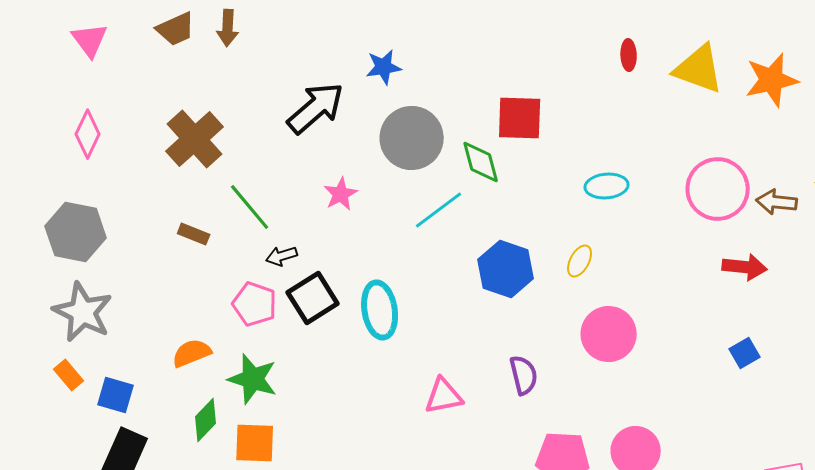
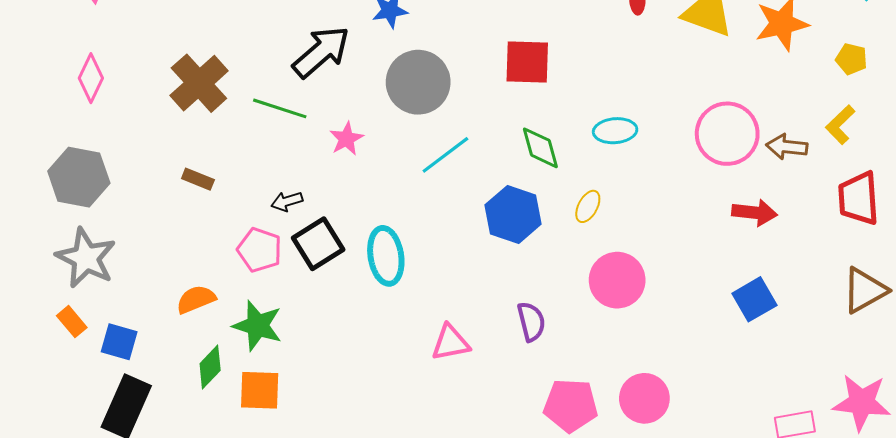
green diamond: (481, 162) -> (540, 148), moved
green line: (250, 207) -> (280, 108), moved, turned -32
blue square: (745, 353) -> (754, 299), size x1.4

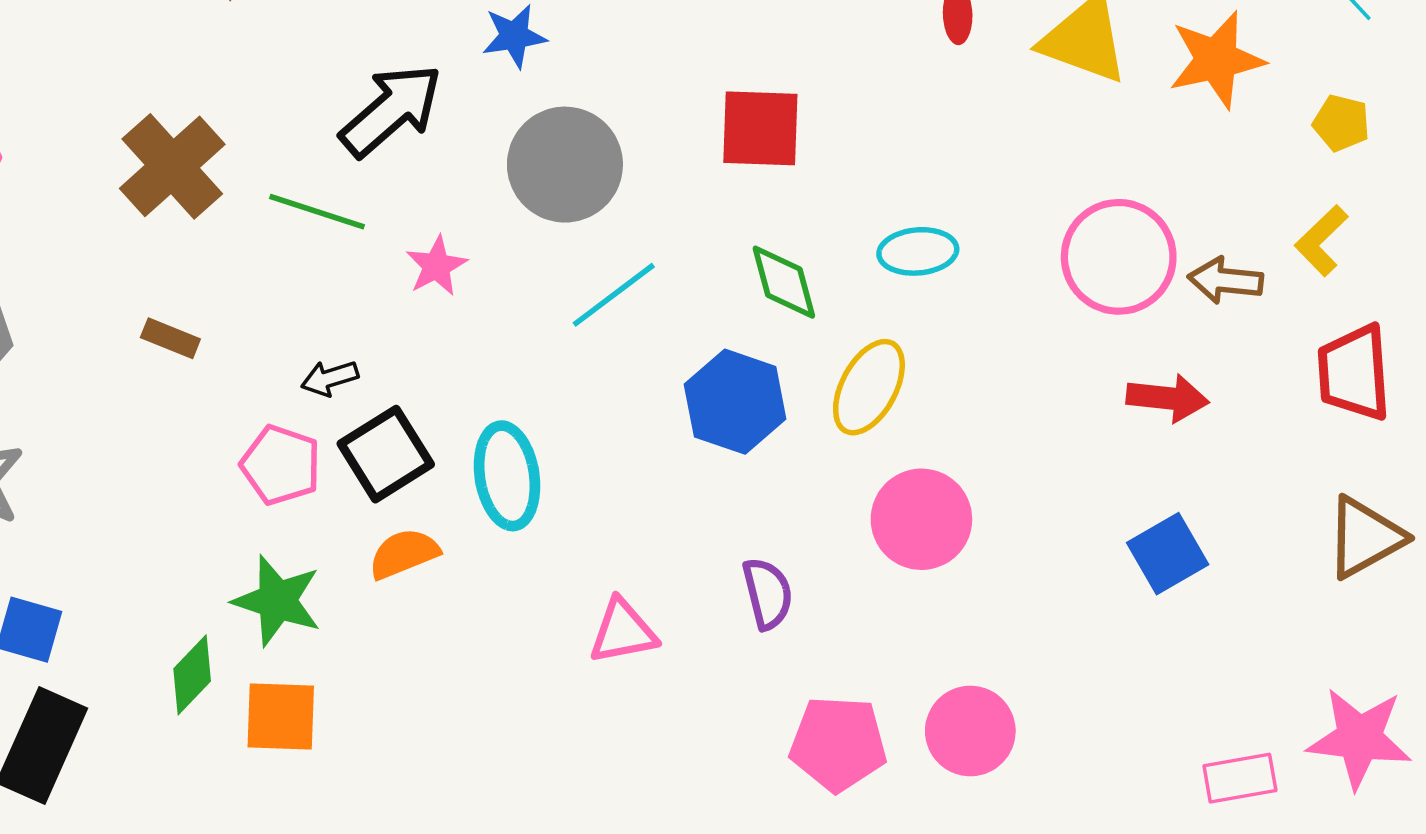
yellow ellipse: (588, 206) -> (869, 387), size x1.6
orange semicircle: (196, 299) -> (404, 554), moved

